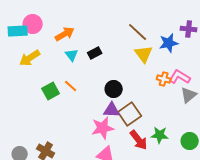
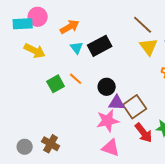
black rectangle: (95, 53) -> (100, 46), size x1.6
yellow arrow: (30, 58) -> (35, 51), turned -120
black circle: (114, 89) -> (107, 87), moved

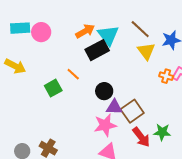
pink circle: (38, 17) -> (41, 32), moved
orange arrow: (70, 27) -> (85, 31), moved
cyan triangle: (77, 48) -> (108, 35), moved, size x1.6
yellow arrow: (35, 51) -> (15, 66), moved
orange line: (76, 79) -> (73, 74), moved

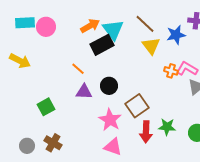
green square: (53, 88) -> (46, 107), moved
purple triangle: (114, 107) -> (84, 92), moved
pink star: (105, 125) -> (110, 120), turned -30
red arrow: (141, 137) -> (146, 132), turned 40

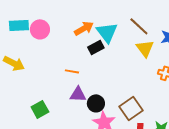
black rectangle: (102, 45) -> (96, 47), size x0.7
orange line: (78, 69) -> (72, 71), turned -32
black circle: (109, 86) -> (96, 103), moved

